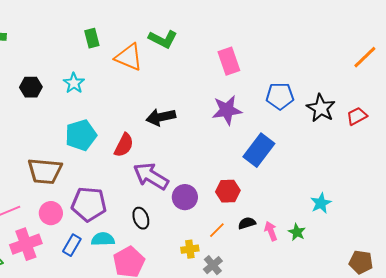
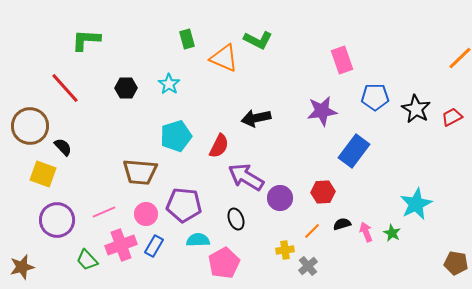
pink rectangle: (229, 61) -> (342, 60), moved
cyan star: (321, 203) -> (416, 204), size x1.5
blue rectangle: (72, 245) -> (154, 246), moved

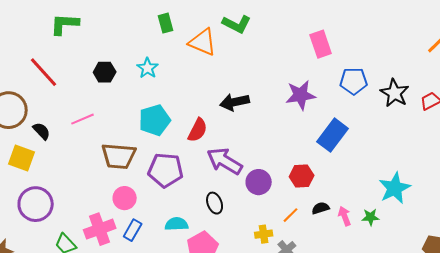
purple pentagon: (184, 205) -> (166, 170), moved
pink line: (104, 212) -> (83, 119), moved
green star: (392, 233) -> (371, 217), turned -30

